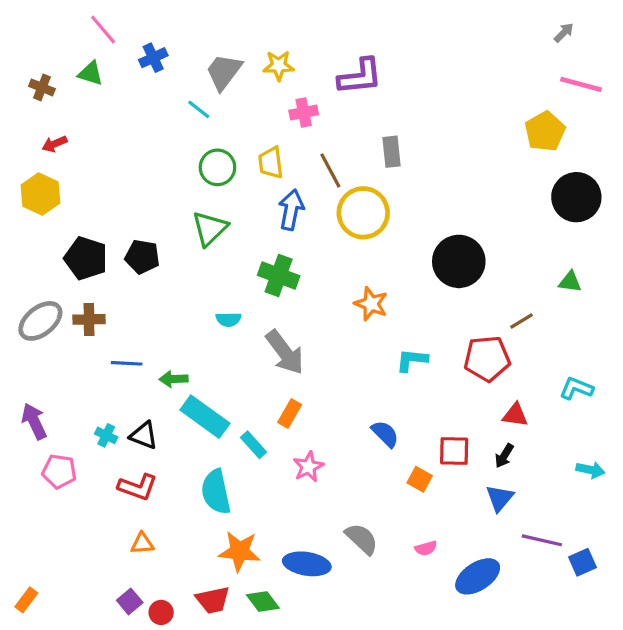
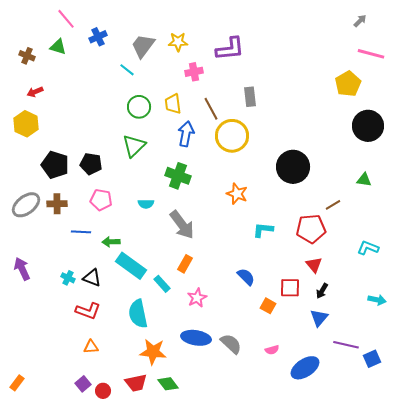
red triangle: (515, 415) -> (314, 265), moved, turned 42
pink pentagon: (59, 471) -> (101, 200), moved
blue ellipse: (307, 564) -> (196, 338), moved

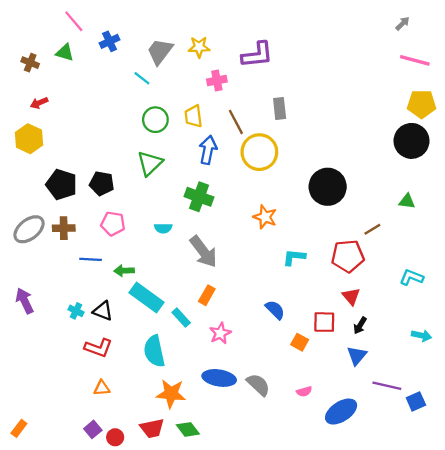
yellow pentagon: (348, 84) -> (422, 104), moved, turned 30

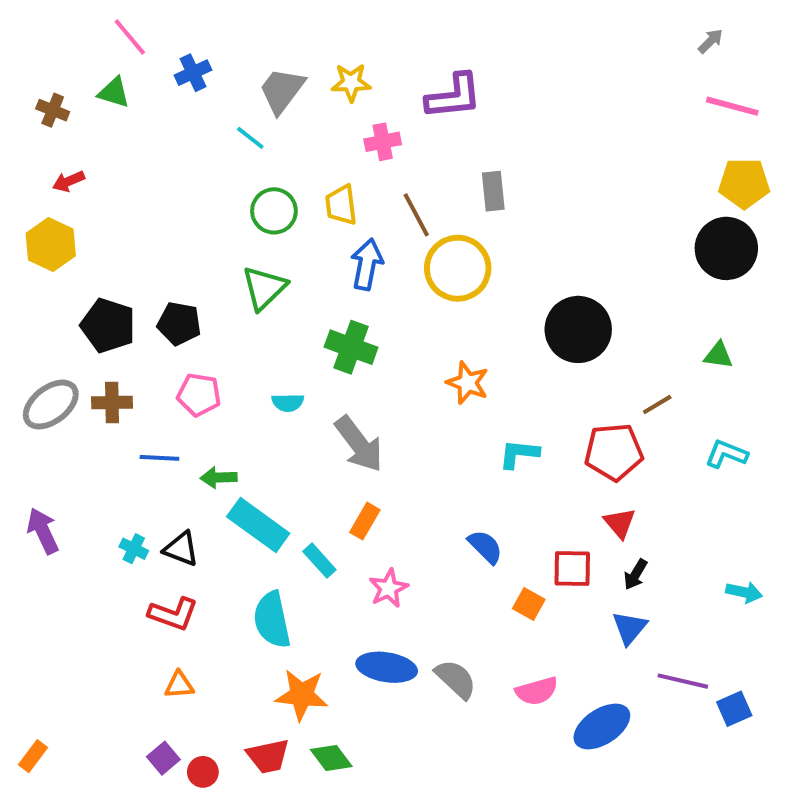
cyan L-shape: (411, 277) -> (726, 454), moved
pink semicircle: (304, 391) -> (537, 691), size x1.5

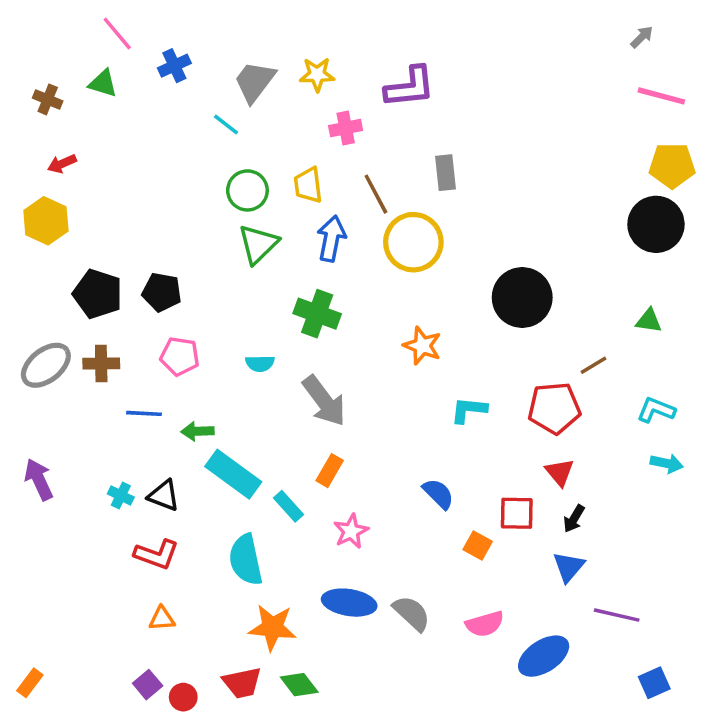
green triangle: (264, 288) -> (258, 244), moved
cyan arrow: (744, 592) -> (667, 463), moved
blue square: (734, 709) -> (654, 683), moved

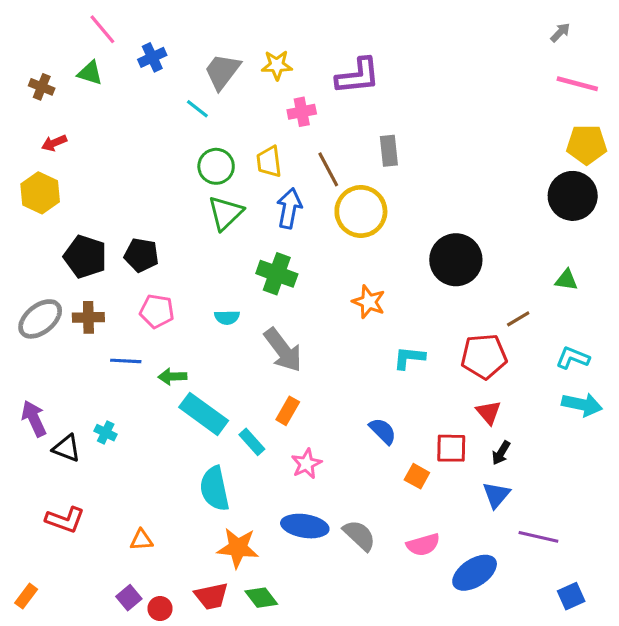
cyan arrow: (667, 463) -> (582, 405), size x1.4
black triangle: (164, 496) -> (67, 448), moved
red L-shape: (156, 554) -> (65, 520), moved

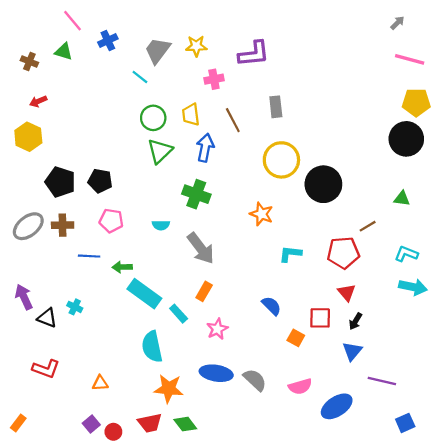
yellow circle: (361, 211) -> (281, 160), moved

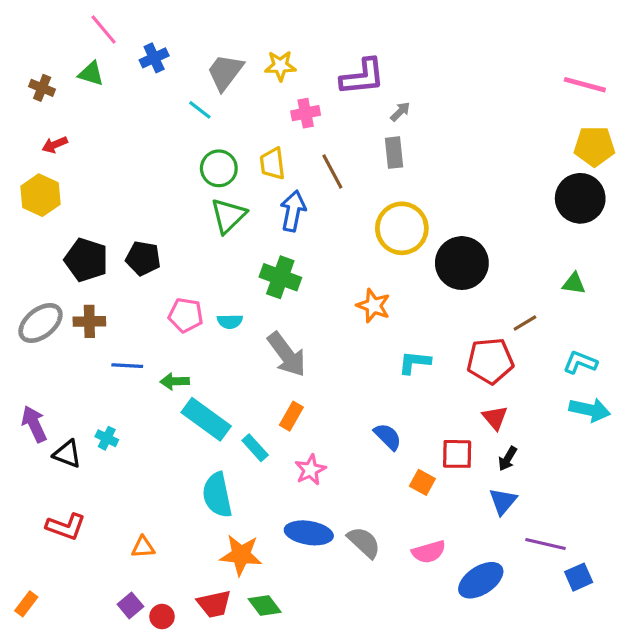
gray arrow: (397, 23) -> (400, 112), moved
pink pentagon: (111, 221) -> (186, 315), moved
blue square: (405, 423) -> (579, 577), moved

